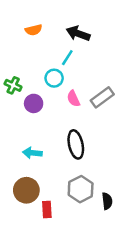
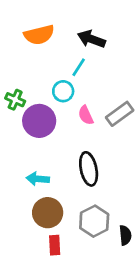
orange semicircle: (34, 30) -> (39, 35), size x1.5
purple circle: (34, 103) -> (39, 121), size x1.5
brown circle: (26, 190) -> (48, 213), moved

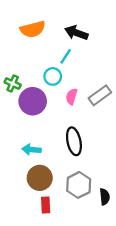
pink semicircle: (86, 115) -> (72, 96), turned 42

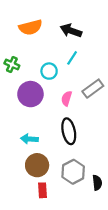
cyan line: (66, 56) -> (72, 58), moved
green cross: (13, 84) -> (12, 65), moved
pink semicircle: (72, 96) -> (67, 98), moved

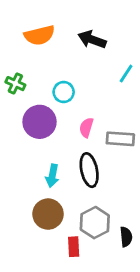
cyan line: (72, 58) -> (126, 74), moved
gray rectangle: (93, 89) -> (120, 139), moved, turned 40
cyan arrow: (29, 139) -> (52, 176), moved, turned -84
red rectangle: (43, 190) -> (74, 247), moved

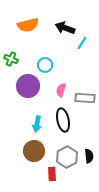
cyan line: (126, 74) -> (82, 43), moved
black semicircle: (126, 237) -> (89, 156), moved

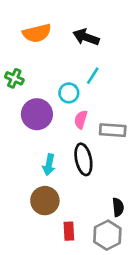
cyan line: (82, 43) -> (93, 76), moved
cyan circle: (45, 65) -> (69, 93), moved
gray hexagon: (67, 157) -> (107, 235), moved

